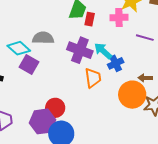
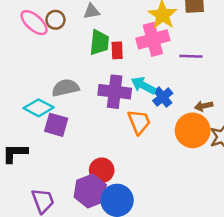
pink cross: (119, 18) -> (153, 39), size x1.4

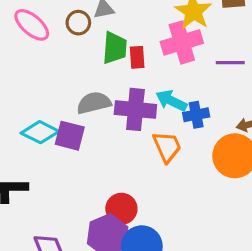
brown circle: (55, 20) -> (78, 23), moved
gray semicircle: (65, 88) -> (94, 103), moved
blue cross: (163, 97) -> (196, 115), turned 30
purple square: (56, 125) -> (70, 136), moved

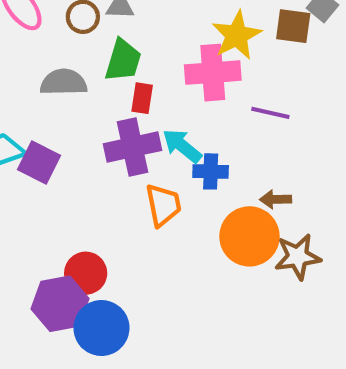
red rectangle: (137, 57) -> (142, 98), moved
gray semicircle: (94, 103) -> (64, 82), moved
purple cross: (135, 109) -> (133, 147), turned -30

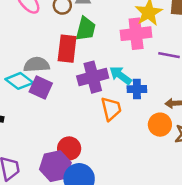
gray semicircle: (64, 82) -> (37, 65), moved
red rectangle: (142, 98) -> (67, 49), moved, size x1.6
orange circle: (249, 236) -> (160, 125), size x0.7

